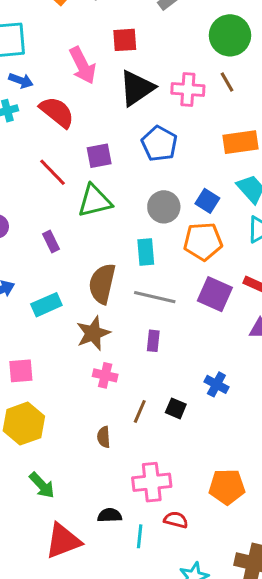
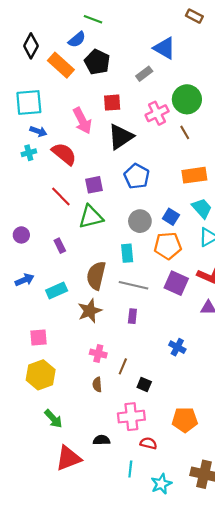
pink cross: (188, 90) -> (157, 113), moved, turned -30
pink cross: (105, 375) -> (98, 354), moved
black square: (176, 408) -> (144, 385), moved
cyan line: (140, 536) -> (130, 469), moved

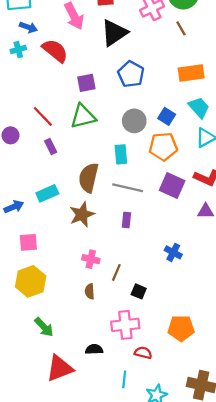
red line: (61, 197) -> (43, 116), moved
blue arrow: (25, 280) -> (14, 207), moved

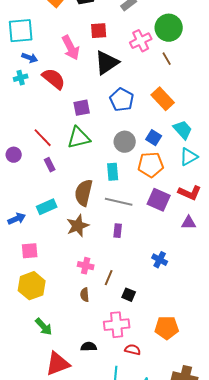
orange rectangle: (191, 73) -> (163, 99), moved, turned 55

